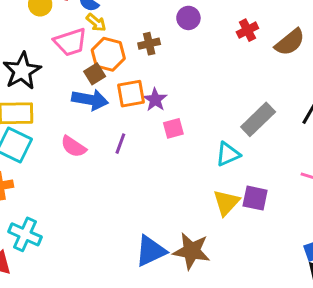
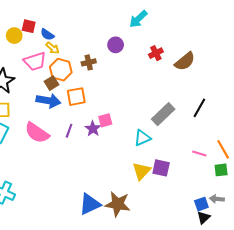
purple star: (155, 100) -> (93, 129), moved
pink semicircle: (73, 147) -> (37, 133), size x1.4

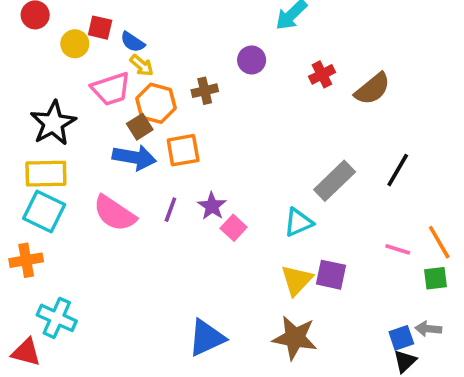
pink square: (105, 120) -> (234, 228), moved, turned -32
brown star: (118, 204) -> (295, 338), moved

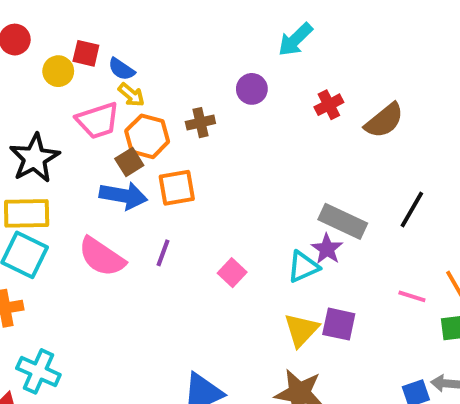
gray rectangle: (335, 181) -> (343, 221), turned 69
purple star: (212, 206) -> (327, 249), moved

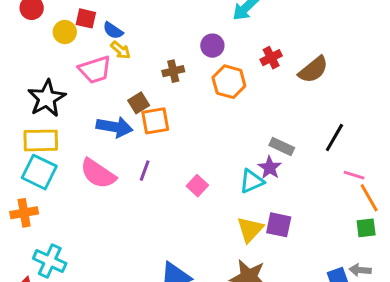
orange hexagon: (147, 136) -> (229, 82), moved
brown square: (129, 162) -> (139, 103), moved
gray rectangle: (343, 221) -> (282, 146), size x0.7
pink line: (412, 296) -> (354, 175), moved

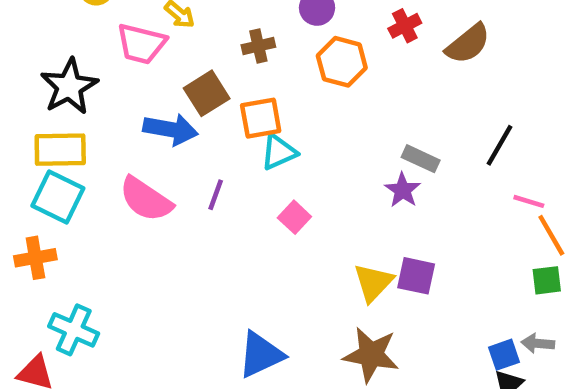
pink trapezoid: (95, 70) -> (141, 44), turned 32
brown square: (139, 103) -> (207, 93), size x1.4
orange square: (155, 121) -> (261, 118), moved
cyan triangle: (252, 181) -> (279, 152), moved

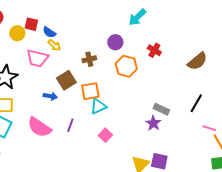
red cross: (405, 26) -> (154, 50), turned -32
brown semicircle: (468, 44) -> (197, 61), moved
blue arrow: (171, 129) -> (50, 96), size x0.6

